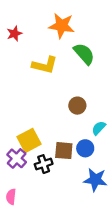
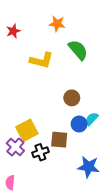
orange star: (62, 26) -> (57, 24), size x0.7
blue circle: (85, 148) -> (79, 124), moved

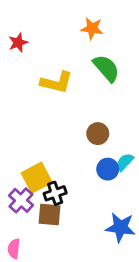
orange star: (57, 24) -> (92, 28), moved
brown square: (59, 140) -> (49, 215), moved
black cross: (40, 152) -> (55, 193), moved

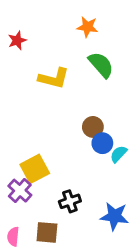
blue circle: (108, 169) -> (102, 143), moved
black cross: (55, 193) -> (70, 201), moved
brown square: (49, 215) -> (47, 232), moved

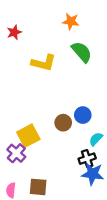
brown circle: (93, 127) -> (63, 123), moved
cyan semicircle: (119, 154) -> (96, 139), moved
black cross: (70, 201) -> (87, 159), moved

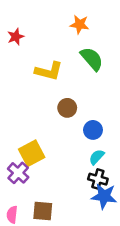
brown circle: (63, 123) -> (67, 108), moved
cyan semicircle: (96, 139) -> (97, 157), moved
black cross: (87, 159) -> (98, 179), turned 35

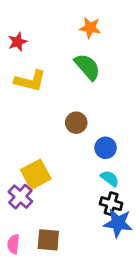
green semicircle: (92, 59) -> (87, 67), moved
yellow L-shape: (49, 71) -> (30, 81), moved
cyan semicircle: (97, 157) -> (110, 178), turned 84

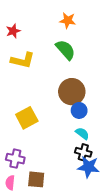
brown circle: (76, 123) -> (72, 92), moved, size x1.6
yellow square: (36, 174) -> (27, 118), moved
purple cross: (20, 197) -> (15, 159), moved, turned -30

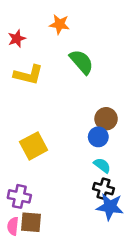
orange star: (68, 21) -> (59, 24), moved
brown circle: (72, 92) -> (106, 119), moved, size x0.7
brown square: (36, 179) -> (31, 222), moved

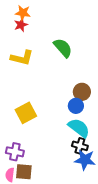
orange star: (59, 24) -> (23, 13), moved
red star: (17, 39) -> (21, 25), moved
cyan semicircle: (102, 165) -> (79, 128), size x1.6

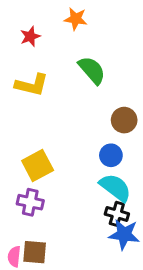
orange star: (23, 13) -> (76, 19), moved
brown circle: (82, 92) -> (124, 120), moved
purple cross: (15, 152) -> (30, 202), moved

